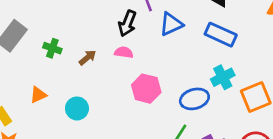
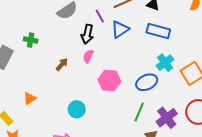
green cross: (52, 48) -> (31, 40), moved
pink semicircle: (124, 52) -> (88, 56), turned -64
cyan circle: (77, 108) -> (77, 109), moved

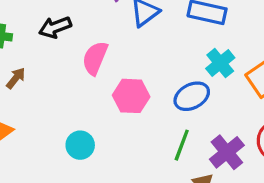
black arrow: (87, 34) -> (55, 27), moved, turned 60
pink semicircle: (88, 56) -> (95, 58), size x1.5
brown arrow: (62, 64) -> (16, 78), moved

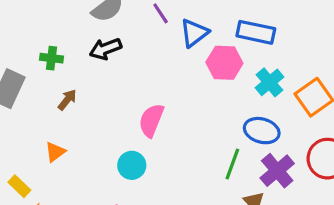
pink semicircle: (95, 58) -> (151, 120), moved
pink hexagon: (131, 96) -> (224, 63), moved
blue ellipse: (192, 96) -> (262, 131), moved, turned 44

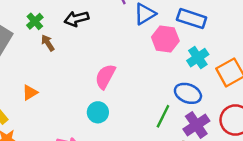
green cross: (52, 58) -> (35, 21), turned 35
brown arrow: (67, 100) -> (48, 43), moved, turned -77
cyan circle: (132, 165) -> (98, 112), moved

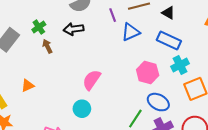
pink hexagon: (165, 39) -> (148, 72), moved
cyan cross: (198, 58) -> (180, 65), moved

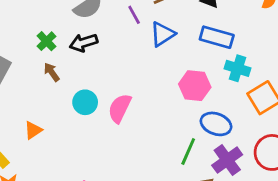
green cross: (39, 27) -> (47, 41), moved
cyan cross: (180, 65) -> (237, 68), turned -36
cyan circle: (82, 109) -> (85, 102), moved

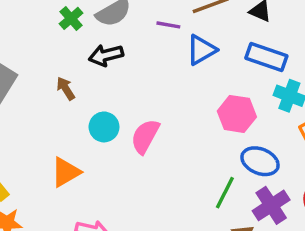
purple line: (134, 15) -> (168, 25), turned -54
green cross: (47, 41) -> (71, 18), moved
orange triangle: (33, 130) -> (66, 172), moved, size x1.4

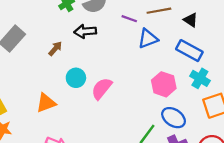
brown arrow: (66, 89) -> (55, 48), turned 63

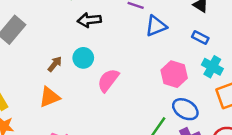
brown arrow: (55, 48) -> (55, 64), moved
blue rectangle: (189, 51) -> (200, 38), size x0.6
cyan circle: (76, 78) -> (83, 58), moved

